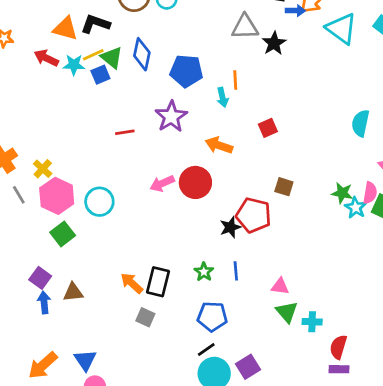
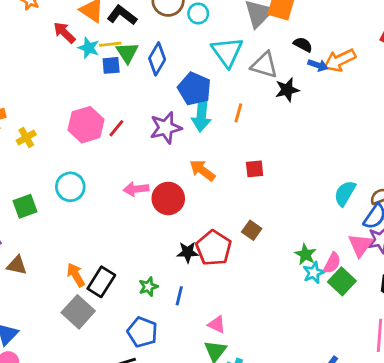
cyan triangle: (341, 29) -> (227, 52), moved
cyan arrow: (223, 97) -> (201, 115), moved, size x1.6
red line: (125, 132) -> (116, 128), turned -60
pink hexagon: (57, 196) -> (86, 125), moved
gray square: (145, 317) -> (78, 312), size x1.6

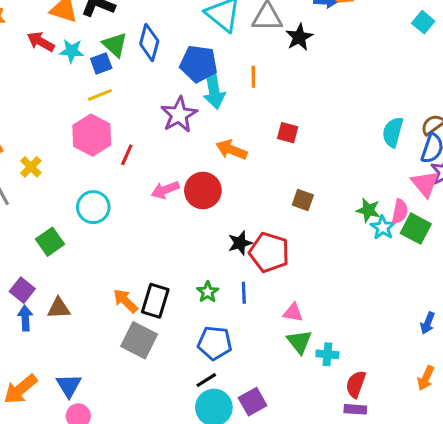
yellow line: (110, 44) -> (100, 95), moved
red line: (116, 128) -> (127, 155), moved
red square: (255, 169) -> (288, 133), turned 36
red pentagon: (214, 248) -> (269, 252), moved

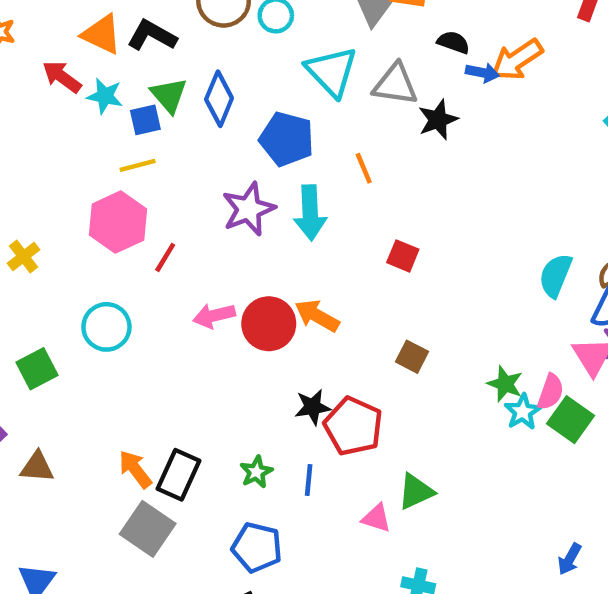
orange line: (253, 77) -> (364, 168), turned -30
cyan arrow: (214, 90) -> (310, 213), moved
orange arrow: (231, 150) -> (317, 316), moved
green triangle: (299, 342) -> (416, 492), moved, turned 36

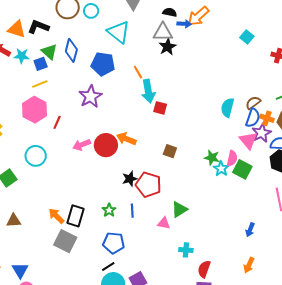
gray triangle: (395, 84) -> (163, 32), moved
cyan arrow: (310, 213) -> (148, 91), moved

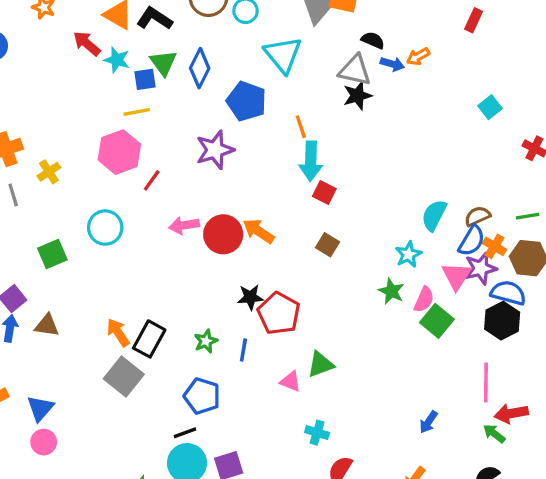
orange arrow: (198, 16) -> (418, 56), size x0.6
brown square: (170, 151) -> (327, 245), moved
cyan star: (221, 169) -> (408, 254), moved

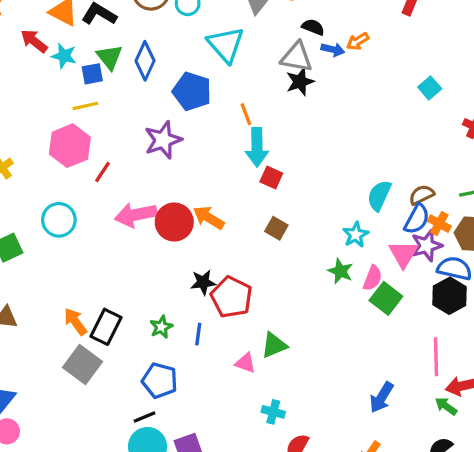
pink arrow: (184, 225) -> (136, 215), size x1.4
blue arrow: (428, 422) -> (381, 397), size x1.4

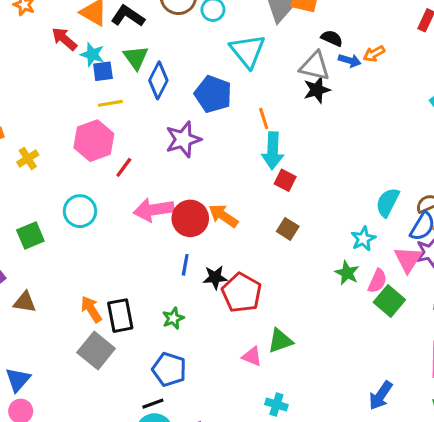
blue diamond: (145, 61) -> (158, 80), moved
blue square: (92, 74) -> (103, 71), moved
black rectangle: (106, 327) -> (120, 316), turned -40
blue line: (198, 334) -> (185, 265), moved

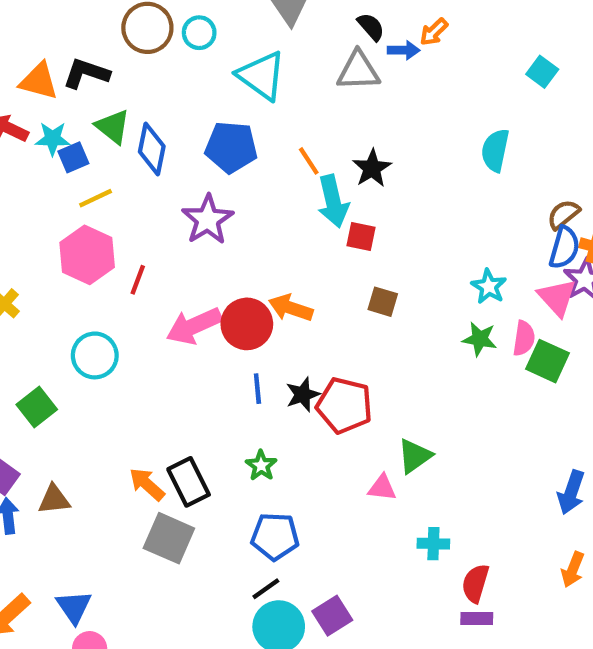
black semicircle: (332, 38) -> (371, 27), turned 40
black star: (317, 90) -> (372, 168), moved
cyan semicircle: (388, 202) -> (495, 150), moved

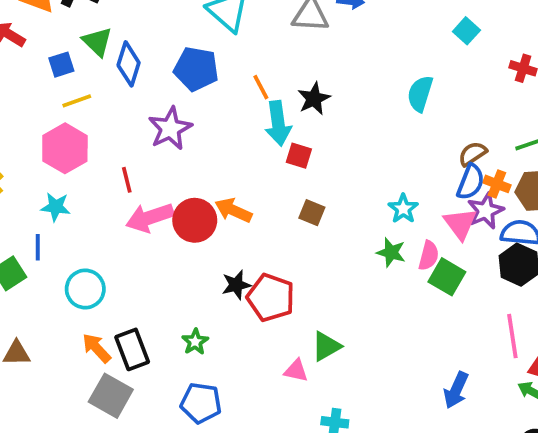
cyan star: (53, 139) -> (56, 207), moved
red line: (138, 280) -> (127, 180), moved, turned -40
cyan circle: (95, 355) -> (85, 289), moved
blue line: (257, 389) -> (38, 247), moved

